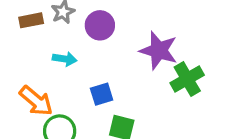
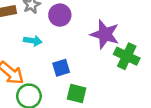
green cross: (187, 79) -> (127, 56), turned -35

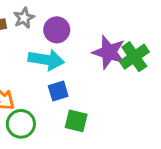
cyan arrow: (33, 41) -> (46, 60), moved, size x1.6
green cross: (127, 56) -> (134, 57), moved, turned 30

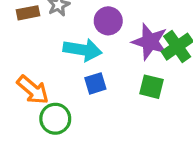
purple circle: (57, 30) -> (108, 21), moved
green square: (76, 121) -> (152, 87), moved

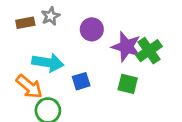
cyan arrow: (83, 50) -> (48, 63), moved

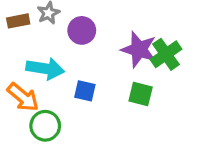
purple circle: (92, 29) -> (82, 30), moved
blue square: (81, 81) -> (85, 91), turned 30

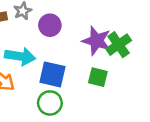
blue square: (85, 91) -> (52, 74), size x1.5
green circle: (45, 126) -> (50, 103), moved

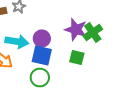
purple circle: (50, 25) -> (42, 38), moved

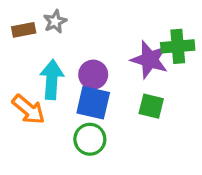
green cross: (93, 32) -> (178, 46), moved, turned 30
cyan arrow: (17, 42) -> (52, 80), turned -95

